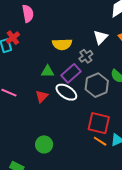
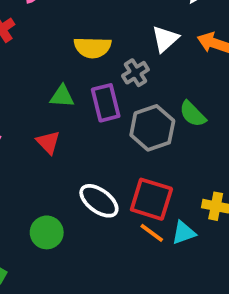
purple rectangle: (71, 73) -> (106, 103), turned -66
white ellipse: (66, 92) -> (99, 201), moved
red triangle: (42, 96) -> (48, 142), turned -32

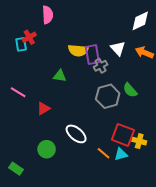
white triangle: (165, 39) -> (118, 48), turned -35
purple rectangle: (106, 103) -> (92, 55), moved
red triangle: (48, 142) -> (44, 108), moved, turned 40
red square: (151, 199) -> (123, 135), moved

